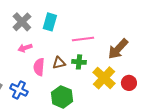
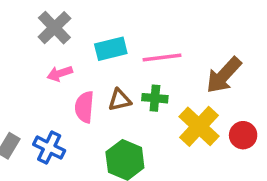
cyan rectangle: (50, 22) -> (111, 49), moved, turned 60

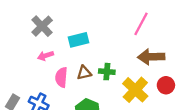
pink line: (162, 58) -> (141, 24), moved, turned -55
brown arrow: (224, 75) -> (151, 57), turned 45
red circle: (243, 135) -> (166, 85), moved

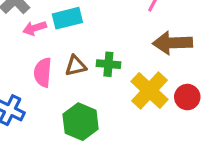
pink arrow: (45, 56) -> (35, 28), moved
red circle: (166, 85) -> (187, 97), moved

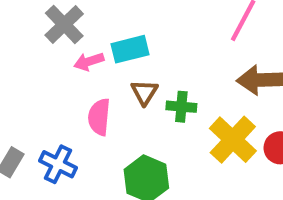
brown triangle: (76, 66) -> (144, 92), moved, turned -45

